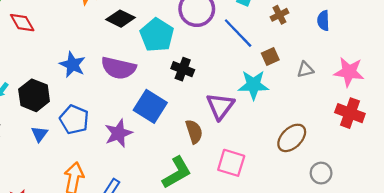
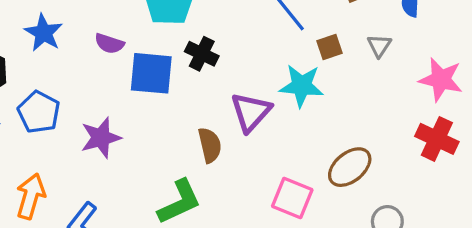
purple semicircle: (119, 68) -> (109, 44), size x0.6
gray triangle: (305, 70) -> (379, 46), moved, turned -48
blue square: (150, 106) -> (151, 73), moved, turned -32
pink square: (231, 163) -> (292, 198), moved

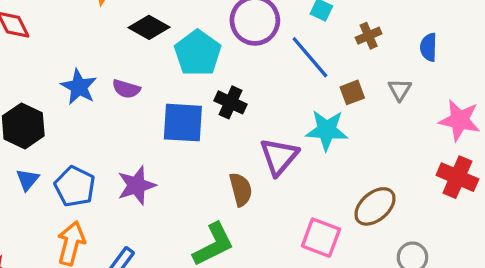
purple semicircle: (109, 44) -> (126, 89), moved
blue pentagon: (39, 112) -> (75, 186), moved

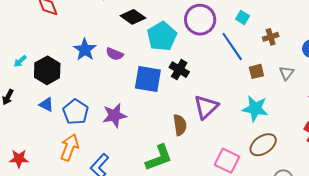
cyan star: (327, 130) -> (255, 109), moved
blue triangle: (27, 180) -> (46, 105), turned -49

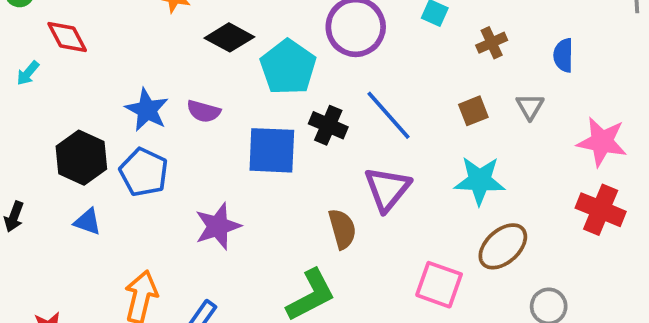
blue line: (232, 46) -> (389, 115), moved
cyan arrow: (20, 61) -> (28, 73), moved
blue pentagon: (76, 112) -> (144, 172), moved

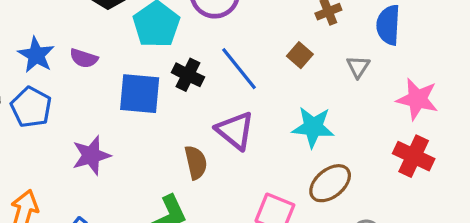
blue semicircle: (563, 55) -> (388, 25), size x1.4
brown square: (473, 111) -> (300, 55), moved, turned -30
purple triangle: (387, 189) -> (235, 131), turned -33

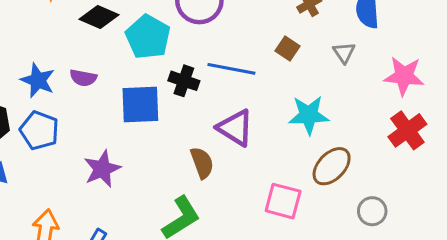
blue line: (239, 69) -> (231, 69), turned -33
red cross: (414, 156) -> (407, 130), turned 36

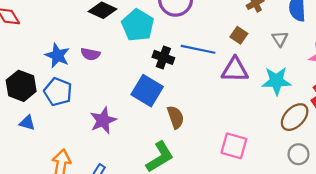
blue square: (140, 105) -> (147, 91), moved, turned 32
cyan star: (309, 115) -> (276, 81), moved
purple triangle: (235, 128) -> (235, 70), moved, turned -32
brown ellipse: (332, 166) -> (295, 117), moved

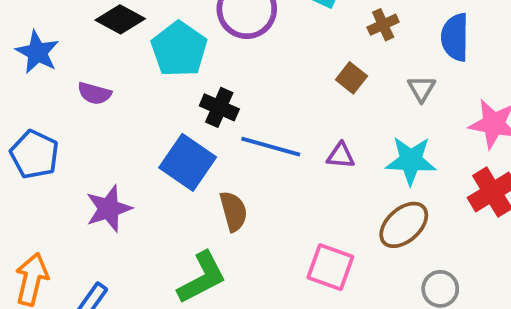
blue line: (198, 49) -> (271, 147), moved
blue star: (57, 56) -> (37, 52), moved
purple triangle: (235, 70) -> (341, 155), moved, size x0.6
brown ellipse: (295, 117) -> (404, 225), moved

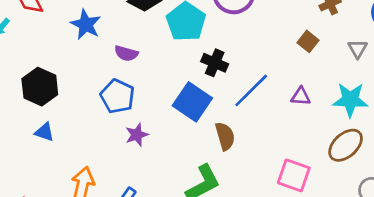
blue line: (271, 147) -> (251, 90), turned -60
blue pentagon: (34, 154) -> (117, 96), moved
purple star: (109, 209) -> (137, 135), size x0.7

